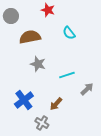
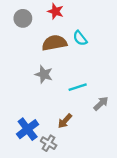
gray circle: (11, 16) -> (23, 18), moved
brown semicircle: (30, 37) -> (54, 43), moved
blue cross: (24, 100) -> (28, 129), moved

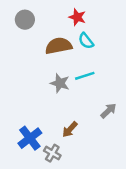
red star: (56, 11) -> (77, 17), moved
gray star: (44, 74) -> (60, 83), moved
cyan line: (78, 87) -> (85, 76), moved

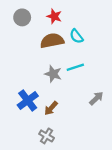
red star: (77, 17) -> (54, 16), moved
brown arrow: (70, 129) -> (51, 108), moved
blue cross: (30, 138) -> (28, 100), moved

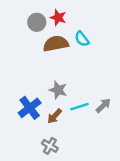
gray circle: (22, 17) -> (37, 22), moved
cyan line: (75, 67) -> (80, 107), moved
gray star: (53, 74) -> (58, 90), moved

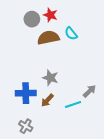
cyan line: (80, 107) -> (73, 104), moved
blue cross: (30, 108) -> (26, 93), turned 36
gray cross: (50, 146) -> (26, 126), moved

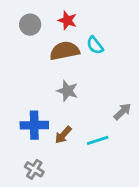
gray circle: (32, 19) -> (30, 25), moved
gray star: (50, 78) -> (67, 91), moved
gray arrow: (89, 91) -> (122, 111), moved

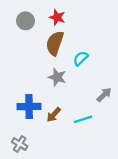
cyan semicircle: (95, 45) -> (81, 58), moved, turned 84
brown semicircle: (65, 51) -> (55, 43), turned -60
gray cross: (34, 169) -> (20, 144), moved

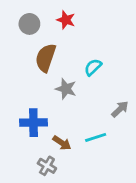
brown semicircle: (55, 43) -> (46, 58), moved
brown arrow: (54, 115) -> (62, 143), moved, turned -98
gray cross: (20, 144) -> (47, 166), moved

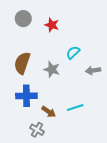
red star: (66, 20) -> (52, 25), moved
brown semicircle: (46, 58) -> (22, 63), moved
gray arrow: (120, 109) -> (93, 70), moved, turned -144

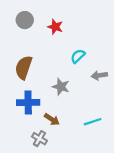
gray star: (52, 69) -> (61, 87), moved
cyan line: (75, 107) -> (93, 122), moved

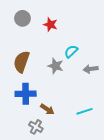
gray star: (61, 87) -> (56, 66), moved

